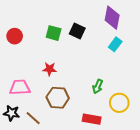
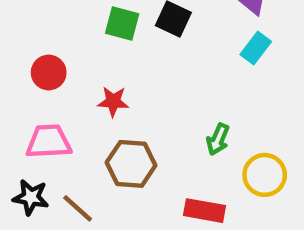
red circle: (15, 36) -> (49, 73), moved

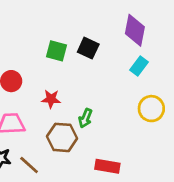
green arrow: (218, 139) -> (85, 118), moved
yellow circle: (265, 175) -> (151, 109), moved

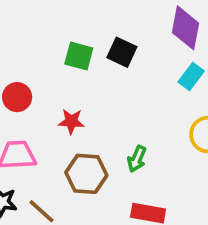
green arrow: (85, 118) -> (137, 159), moved

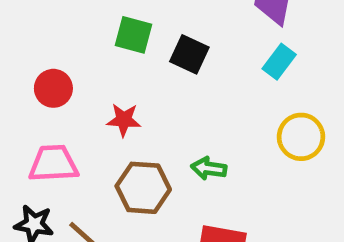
black square: (122, 52) -> (189, 54), moved
green arrow: (137, 159) -> (209, 168), turned 75

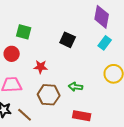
green square: (134, 35) -> (24, 32), moved

